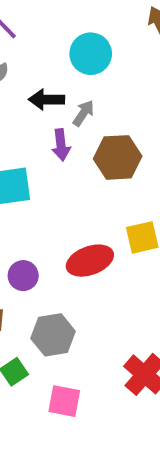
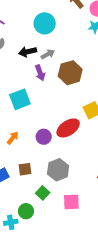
gray arrow: (83, 113) -> (48, 54), turned 40
purple circle: (23, 276) -> (44, 137), moved

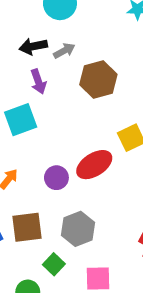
purple arrow: (40, 73) -> (38, 82), moved
brown square: (25, 169) -> (27, 227), size x1.5

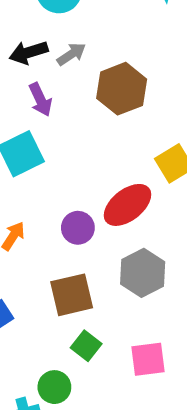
brown square: (27, 227) -> (72, 295), moved
gray hexagon: (78, 229) -> (143, 273), moved

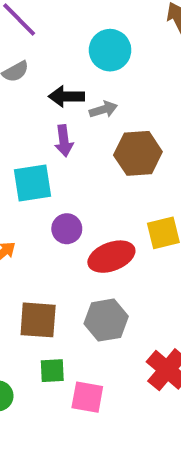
purple circle: (78, 228) -> (67, 229), moved
green square: (86, 346) -> (52, 371), moved, turned 32

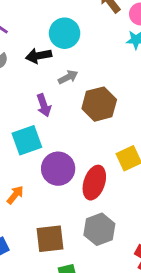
black arrow: (66, 96) -> (39, 56), moved
purple circle: (67, 229) -> (58, 169), size x1.5
red ellipse: (111, 257) -> (94, 183), turned -40

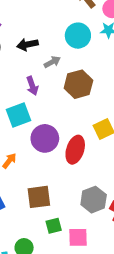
cyan circle: (65, 33) -> (78, 36), moved
gray hexagon: (99, 229) -> (94, 200), moved

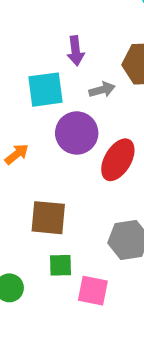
gray arrow: (52, 62) -> (102, 90), moved

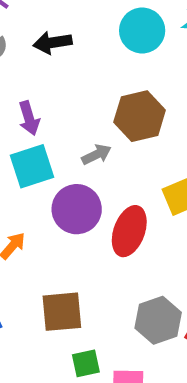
purple arrow: (76, 51) -> (29, 118), moved

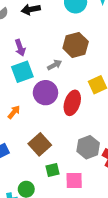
brown square: (62, 312) -> (40, 144), turned -35

